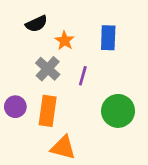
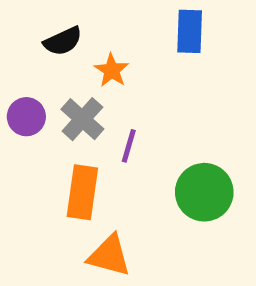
blue rectangle: (108, 38) -> (190, 31), moved
purple line: (83, 76) -> (129, 146), moved
purple circle: (15, 107) -> (26, 117), moved

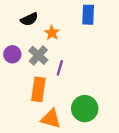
green circle: (204, 192) -> (85, 109), moved

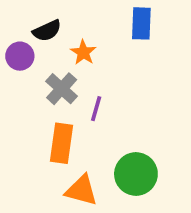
purple circle: (12, 54) -> (20, 56), moved

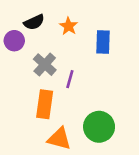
blue rectangle: (141, 23) -> (103, 42), moved
orange star: (83, 52) -> (69, 26), moved

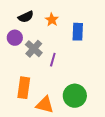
purple circle: (14, 41) -> (15, 38), moved
orange rectangle: (45, 104) -> (24, 88), moved

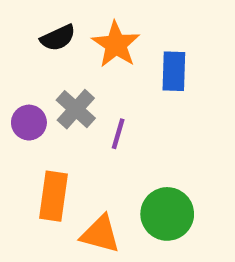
orange star: (52, 20) -> (116, 44), size x1.5
purple circle: (15, 38) -> (29, 123), moved

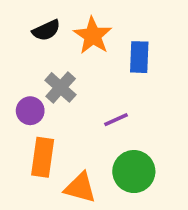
purple circle: (29, 123) -> (30, 111), moved
purple line: (118, 134) -> (116, 120), moved, turned 50

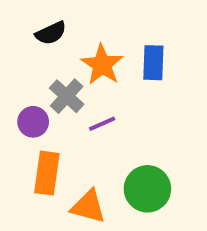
orange star: (93, 36) -> (102, 65), moved
purple line: (116, 120) -> (102, 124), moved

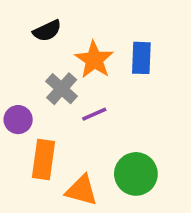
purple circle: (33, 122) -> (18, 120), moved

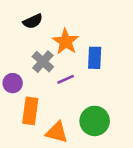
blue rectangle: (141, 58) -> (95, 58), moved

